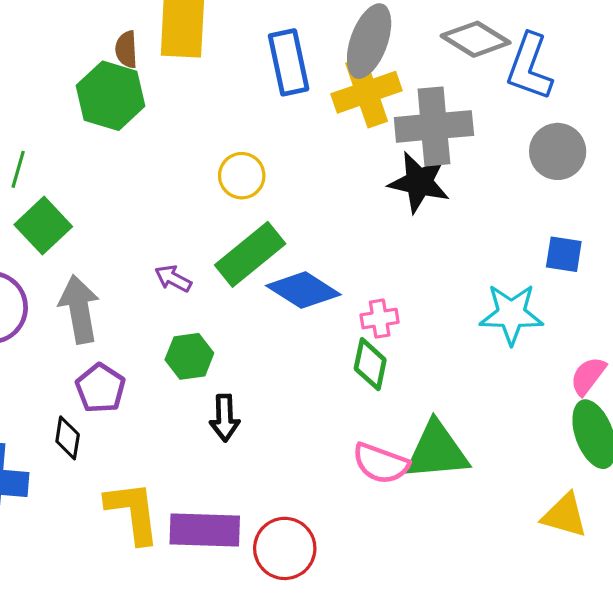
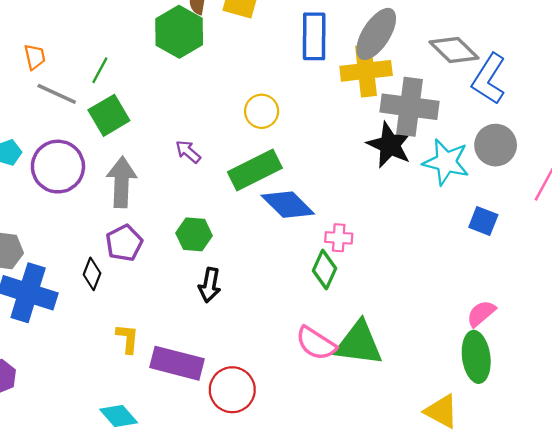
purple arrow: (173, 279) -> (188, 152), moved
cyan star: (511, 314) -> (446, 162), moved
yellow L-shape: (133, 512) -> (127, 339), size x0.6

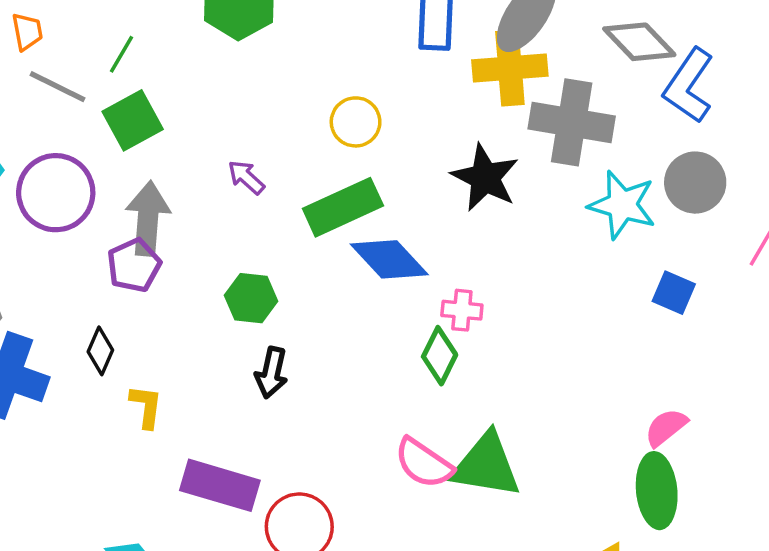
black star: (390, 145) -> (485, 178), moved
purple pentagon: (124, 243) -> (134, 265), moved
yellow L-shape: (127, 339) -> (146, 406), moved

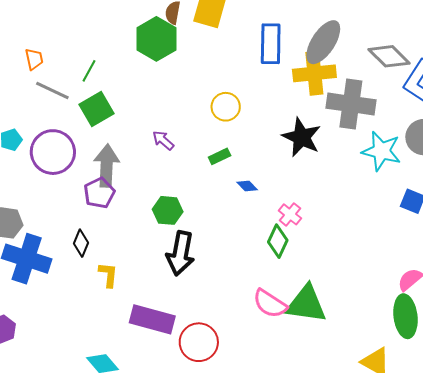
green rectangle: (343, 207) -> (220, 156), size x0.5
blue diamond: (389, 259) -> (247, 186), size x0.5
pink cross: (462, 310) -> (290, 214), turned 35
black arrow: (271, 373) -> (180, 253), size x1.5

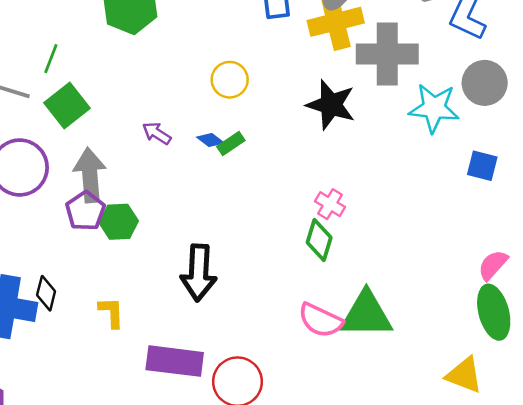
blue diamond: (247, 186) -> (210, 140), moved
green hexagon: (168, 210) -> (119, 222), moved
black diamond: (81, 243) -> (46, 293), moved

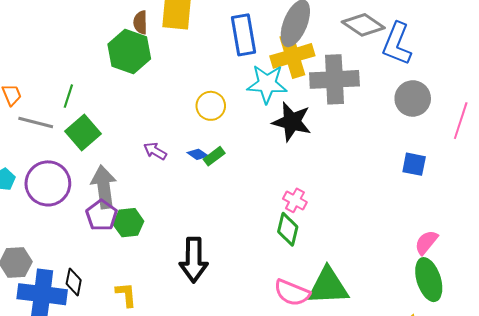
cyan star: (434, 108) -> (267, 84), moved

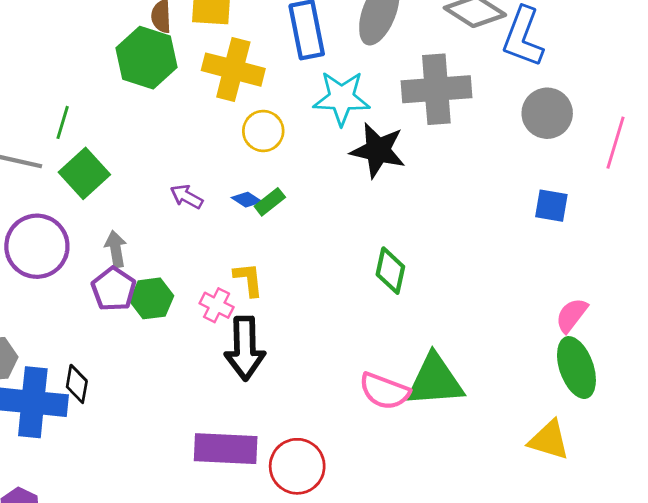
yellow cross: (292, 56) -> (233, 70), moved, turned 33
gray arrow: (104, 187) -> (116, 249), size x0.6
pink cross: (295, 200) -> (217, 305), moved
green diamond: (288, 229) -> (390, 271), moved
yellow L-shape: (126, 295) -> (248, 279), moved

